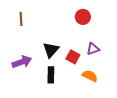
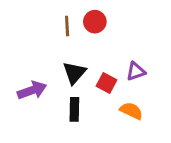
red circle: (83, 17) -> (95, 22), moved
brown line: (21, 19) -> (67, 26), moved

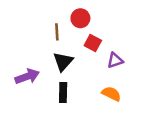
brown line: (67, 26) -> (57, 32), moved
red square: (107, 83) -> (93, 43), moved

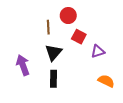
purple arrow: (27, 76) -> (23, 65), turned -90
orange semicircle: (111, 94) -> (106, 81), moved

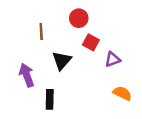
brown line: (48, 27) -> (41, 31), moved
black rectangle: (53, 79) -> (50, 99), moved

